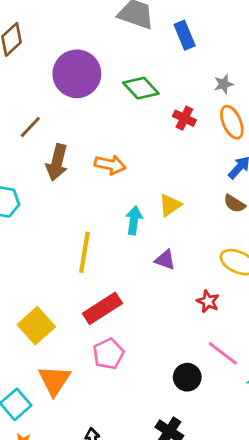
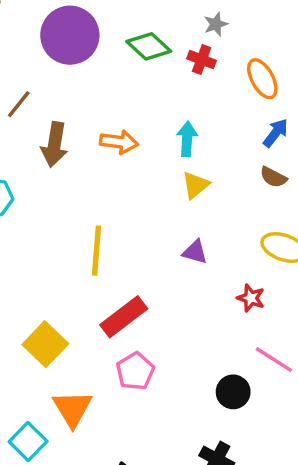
gray star: (224, 84) -> (216, 24), moved
red cross: (184, 118) -> (202, 60), moved
cyan arrow: (134, 220) -> (187, 139), moved

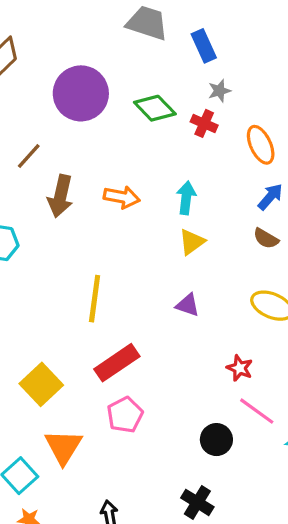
red star: (251, 298) -> (240, 368), moved

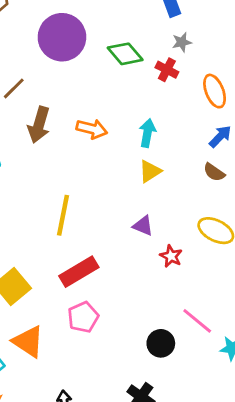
red star: (240, 368) -> (171, 256), moved
orange triangle: (63, 447) -> (28, 342), turned -32

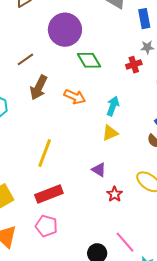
green diamond: (125, 54) -> (89, 60), moved
red cross: (167, 70) -> (134, 65), turned 35
pink pentagon: (83, 317) -> (46, 226), turned 30

